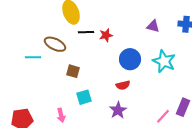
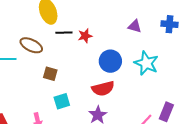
red semicircle: (123, 85) -> (103, 89), size x1.5

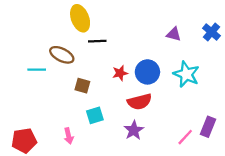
blue cross: (169, 24) -> (211, 32), turned 35
red star: (85, 36) -> (120, 73), moved

